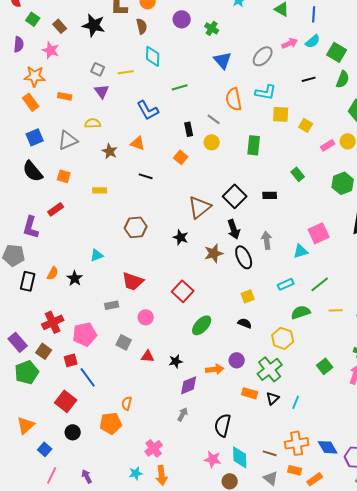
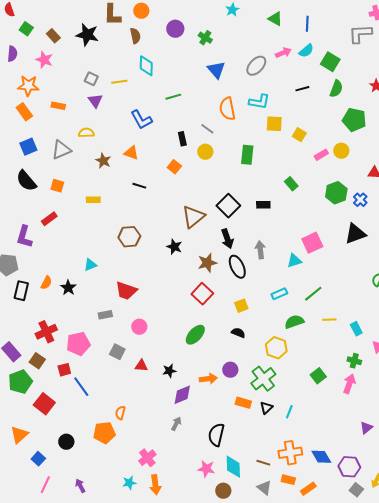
red square: (183, 291) -> (202, 294), moved
red square: (66, 401) -> (44, 404), moved

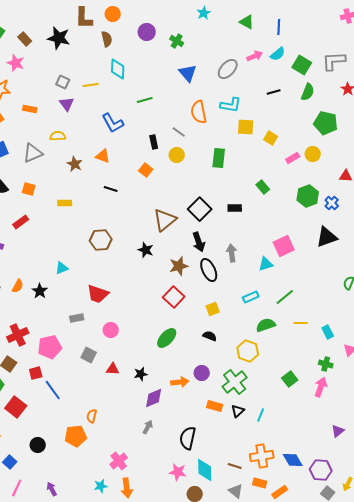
gray L-shape: (360, 34) -> (334, 61), moved

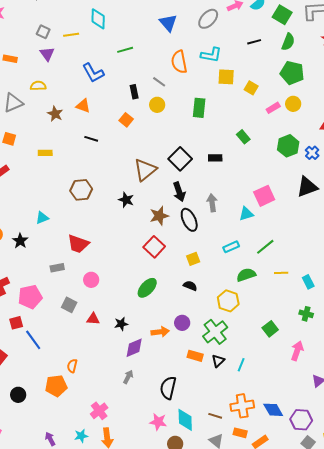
green pentagon: (326, 123) -> (292, 73), moved
pink arrow: (321, 387) -> (297, 351), moved
purple arrow: (52, 489) -> (50, 439), moved

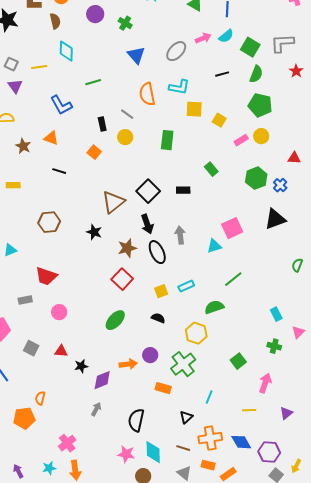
cyan rectangle: (231, 247) -> (186, 286), moved
yellow line: (281, 273) -> (249, 410), moved
gray square: (69, 305) -> (31, 348), moved
black star: (121, 324) -> (81, 366), moved
black triangle: (218, 361) -> (186, 417), moved

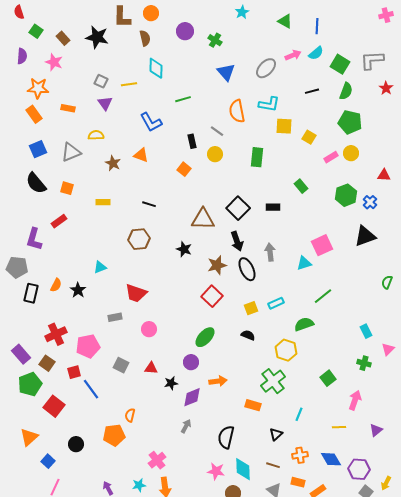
black line: (59, 171) -> (149, 204), moved
brown triangle: (113, 202) -> (203, 219), turned 40
purple circle: (150, 355) -> (191, 362), moved
orange cross: (210, 438) -> (300, 455), size x0.7

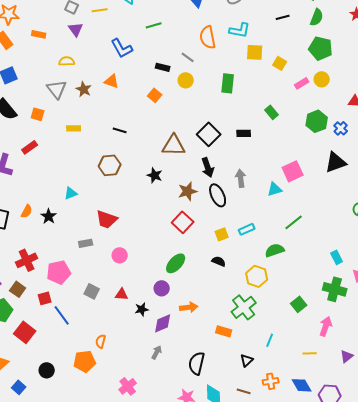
black rectangle: (192, 141) -> (163, 67), turned -64
gray triangle: (71, 152) -> (57, 89), moved, turned -45
green cross: (364, 363) -> (335, 289), size x1.6

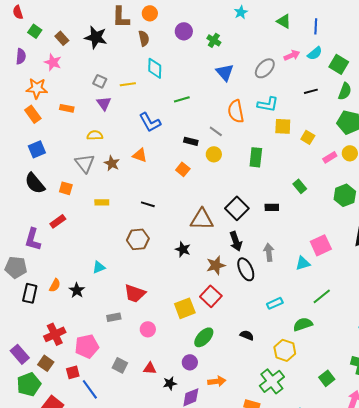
yellow square: (222, 234) -> (185, 308), moved, size x1.5

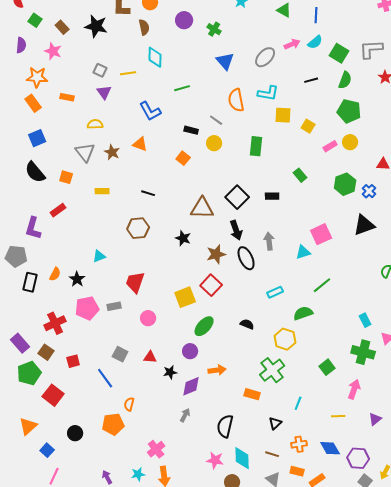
red trapezoid: (135, 293) -> (135, 282), turned 90
pink pentagon: (87, 346) -> (87, 308), moved
blue line: (90, 389) -> (105, 378), moved

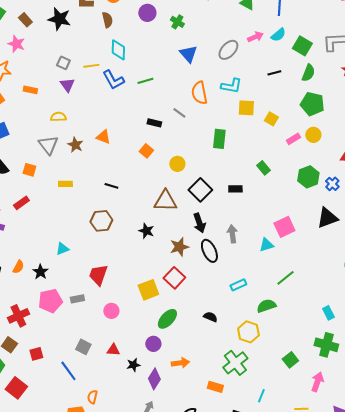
blue L-shape: (150, 111) -> (113, 80), moved
yellow circle: (214, 143) -> (177, 164), moved
purple diamond: (191, 386) -> (154, 379), turned -35

